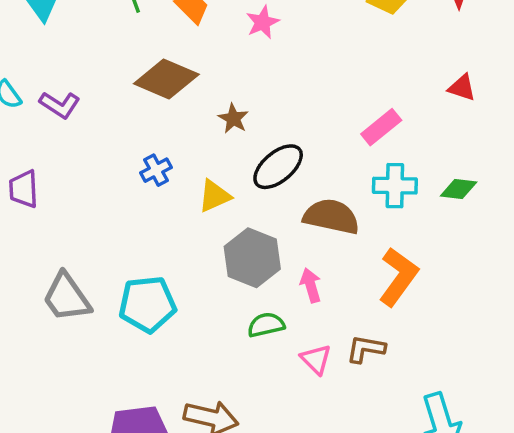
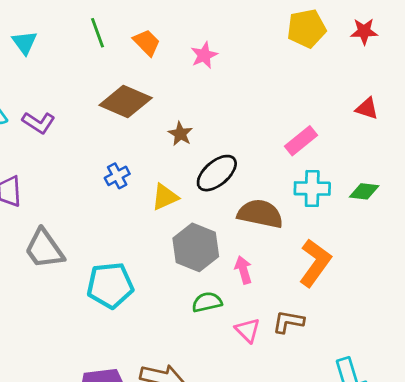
gray trapezoid: (67, 297) -> (44, 249), moved

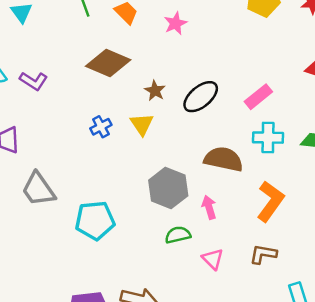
black ellipse: (217, 173) -> (201, 97), moved
yellow triangle: (165, 197) -> (142, 124), moved, turned -40
brown L-shape: (288, 322) -> (263, 254), moved

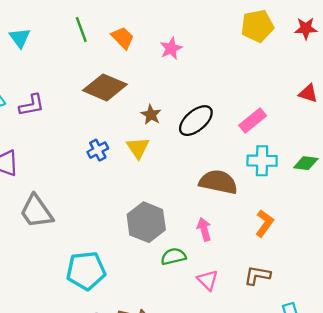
purple L-shape: (34, 81) -> (32, 105), turned -44
gray hexagon: (168, 188) -> (146, 222), moved
orange L-shape: (270, 201) -> (264, 223), size x0.7
cyan pentagon: (95, 220) -> (86, 271), moved

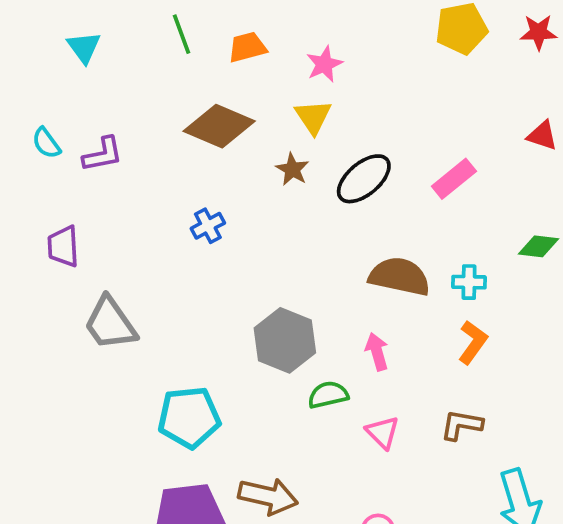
orange trapezoid: (123, 38) -> (247, 47), turned -60
yellow triangle: (138, 148) -> (313, 117), moved
cyan cross: (262, 161) -> (469, 282), moved, size x0.7

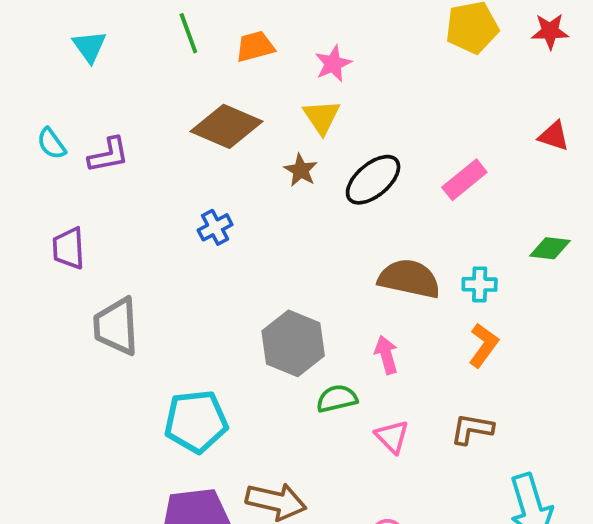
gray trapezoid: (110, 323) -> (116, 326), turned 32

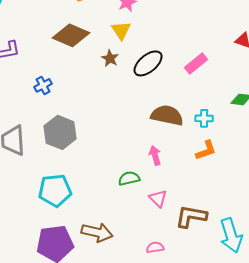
blue cross: (215, 227) -> (43, 85), moved
gray hexagon: (293, 343) -> (60, 132), moved
orange L-shape: (483, 345) -> (206, 150), turned 35
brown L-shape: (472, 429) -> (191, 216), moved, size x1.4

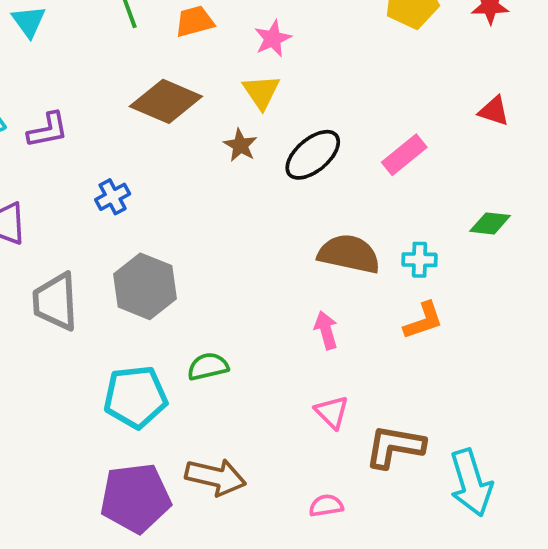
green semicircle: (129, 178) -> (208, 366), moved

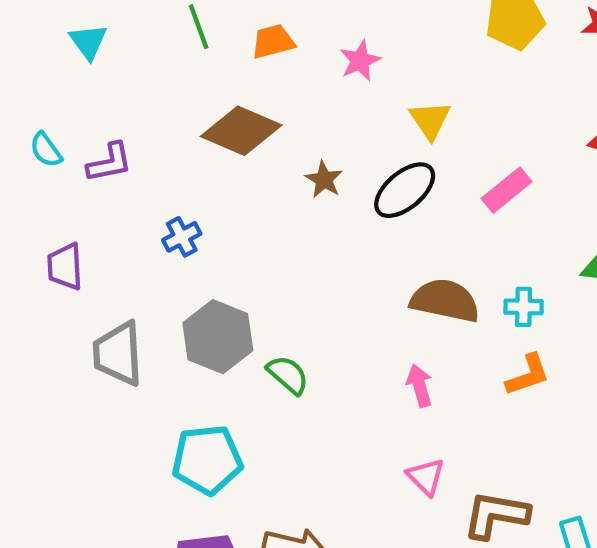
yellow triangle: (261, 92) -> (430, 120), moved
green semicircle: (208, 366) -> (288, 375), moved, turned 54

